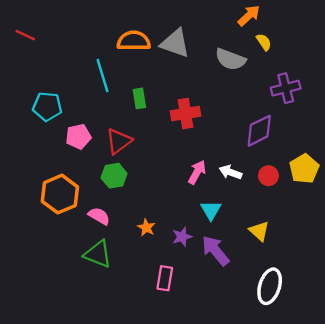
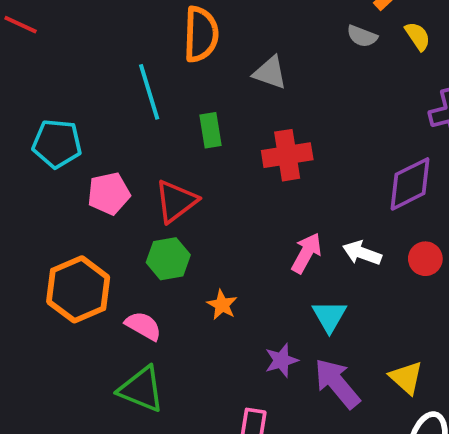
orange semicircle: (134, 41) -> (201, 34), turned 92
gray triangle: (175, 43) -> (270, 73), moved, size x0.7
gray semicircle: (230, 59) -> (362, 36), moved, size x0.6
orange star: (146, 228) -> (222, 305), moved
yellow triangle: (259, 231) -> (406, 378), moved

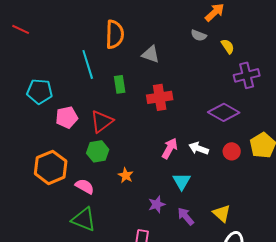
yellow semicircle: (418, 36) -> (228, 46), moved
purple diamond: (410, 184) -> (224, 112), turned 56
purple arrow: (337, 383) -> (186, 216), size x0.7

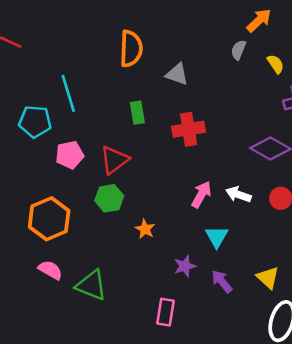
gray semicircle: (199, 35) -> (238, 50), turned 91
cyan line: (88, 64) -> (68, 93), moved
pink semicircle: (85, 186) -> (50, 270), moved

